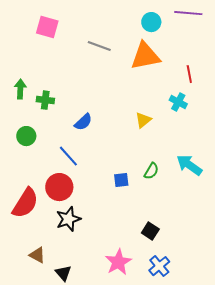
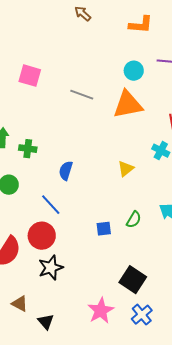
blue semicircle: (83, 122) -> (66, 171), turned 150
black square: (150, 231) -> (133, 280), size x1.5

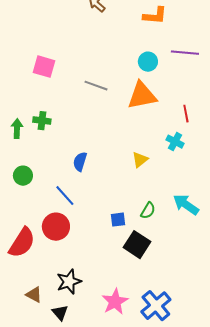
green cross: (28, 149) -> (42, 121), moved
black star: (51, 268) -> (69, 282), moved
black square: (133, 280) -> (137, 245), moved
blue cross: (142, 315) -> (156, 306), size x1.4

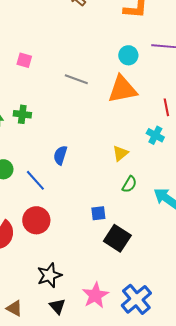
pink square: (44, 67) -> (24, 60), size x0.7
blue line: (65, 196) -> (35, 180), moved
green semicircle: (148, 211) -> (129, 184), moved
brown triangle: (34, 295) -> (14, 308), moved
black triangle: (60, 313) -> (57, 306), moved

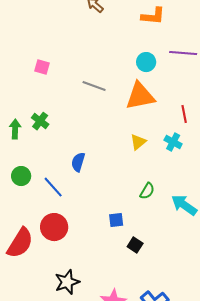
green cross: (22, 114) -> (40, 121), turned 30
yellow triangle: (120, 153) -> (138, 142), moved
black square: (117, 238) -> (135, 245), size x0.6

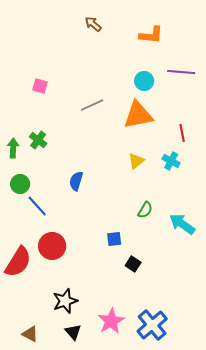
gray line: (94, 86) -> (92, 105), turned -45
green circle: (21, 176) -> (20, 184), moved
blue line: (53, 187) -> (37, 206), moved

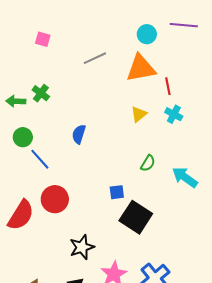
red line: (182, 133) -> (168, 86), moved
green arrow: (13, 148) -> (16, 101), turned -90
black square: (133, 264) -> (136, 217), size x2.0
black star: (65, 301) -> (82, 247), moved

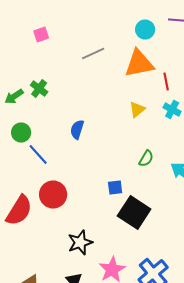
pink square: (43, 39) -> (41, 34), turned -35
green arrow: (16, 101) -> (14, 96), turned -36

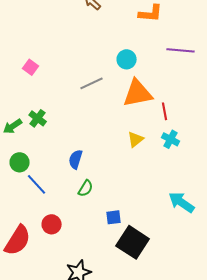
cyan circle: (145, 30) -> (127, 59), moved
pink square: (41, 34) -> (31, 67), moved, turned -35
green semicircle: (146, 158) -> (86, 188), moved
red circle: (53, 194) -> (52, 224), size x0.7

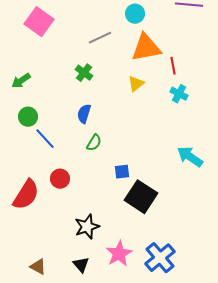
pink square: (31, 67) -> (39, 22), size x1.8
green cross: (38, 118) -> (84, 73), moved
yellow triangle: (136, 139) -> (136, 84), moved

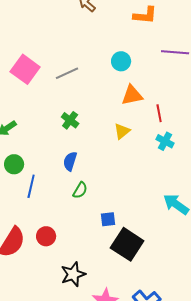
gray line: (100, 38) -> (67, 73), moved
orange triangle: (146, 48) -> (132, 95), size x0.7
blue line: (45, 139) -> (31, 186), turned 55
red circle: (60, 179) -> (46, 236), moved

